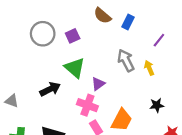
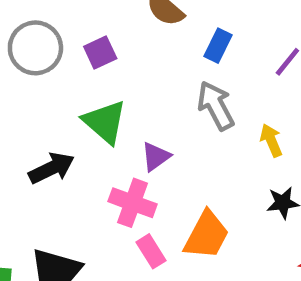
blue rectangle: (128, 22) -> (218, 46), moved
yellow arrow: (149, 68) -> (271, 140), moved

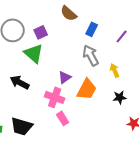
green triangle: (105, 122) -> (34, 53), moved
black arrow: (52, 168) -> (20, 82), turned -126
orange trapezoid: (206, 235) -> (87, 89), moved

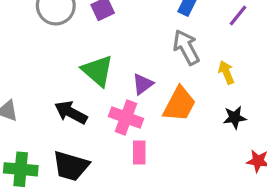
green triangle: (34, 53) -> (98, 71), moved
black arrow: (20, 82) -> (71, 112), moved
pink rectangle: (63, 118) -> (139, 153), turned 32

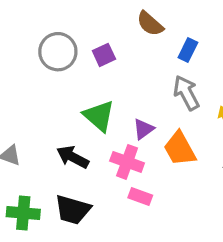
orange trapezoid: (179, 104) -> (180, 149), turned 123
pink rectangle: (139, 153) -> (140, 197), turned -70

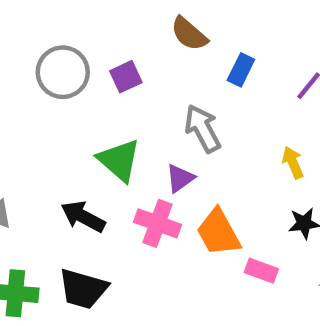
gray arrow: (186, 93) -> (203, 129), moved
orange trapezoid: (180, 149) -> (218, 232), moved
pink rectangle: (140, 197) -> (261, 271), moved

